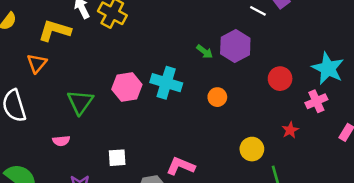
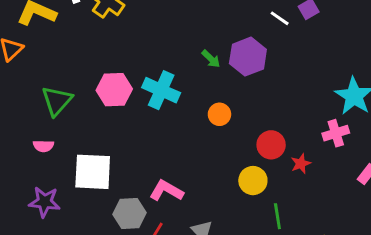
red circle: (280, 79) -> (271, 145), moved
pink semicircle: (61, 141) -> (43, 146), moved
white square: (117, 158) -> (93, 172), size x1.8

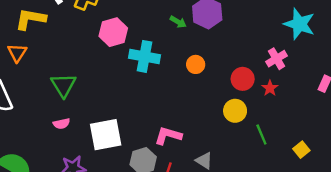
pink hexagon: (114, 90) -> (113, 32), moved
pink cross: (336, 133) -> (277, 59), moved

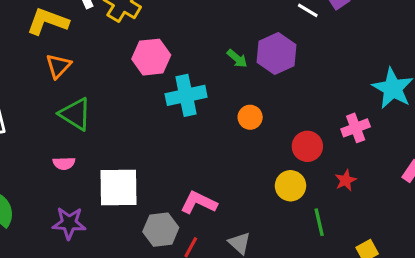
orange triangle: (17, 53) -> (58, 66), moved
cyan cross: (144, 56) -> (186, 95), turned -32
green triangle: (64, 85) -> (75, 114), turned -36
red star: (270, 88) -> (346, 180), moved

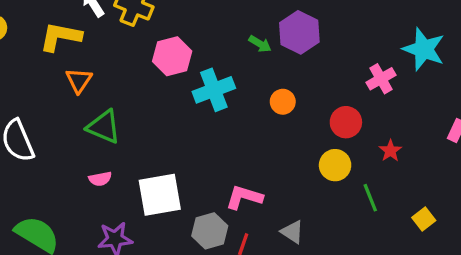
pink cross: (356, 128) -> (381, 79), moved

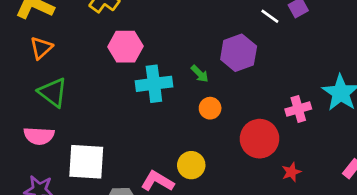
green arrow: (260, 44) -> (200, 74), moved
red circle: (346, 122) -> (259, 139), size x1.4
yellow circle: (335, 165) -> (191, 165), moved
pink semicircle: (100, 179) -> (39, 136), size x1.5

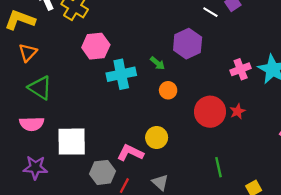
pink cross: (298, 109) -> (241, 69), moved
red star: (291, 172) -> (237, 111), moved

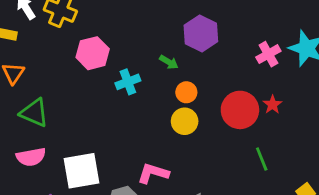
cyan cross: (121, 74) -> (128, 82), size x0.7
yellow circle: (157, 138) -> (185, 121), moved
green line: (219, 167) -> (262, 159), moved

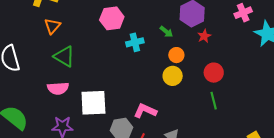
pink cross: (268, 54) -> (243, 13), moved
red star: (272, 105) -> (204, 36), moved
red circle: (240, 110) -> (214, 73), size x0.7
green line: (262, 159) -> (214, 101), moved

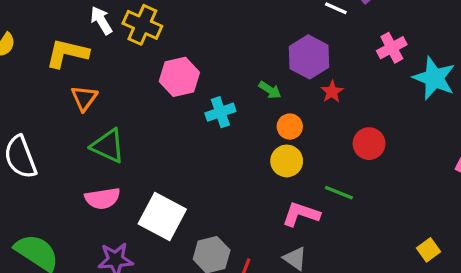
red circle: (214, 73) -> (369, 144), moved
green line: (214, 101) -> (339, 193), moved, turned -48
white square: (93, 103) -> (162, 216), turned 36
pink L-shape: (145, 111) -> (301, 214), moved

